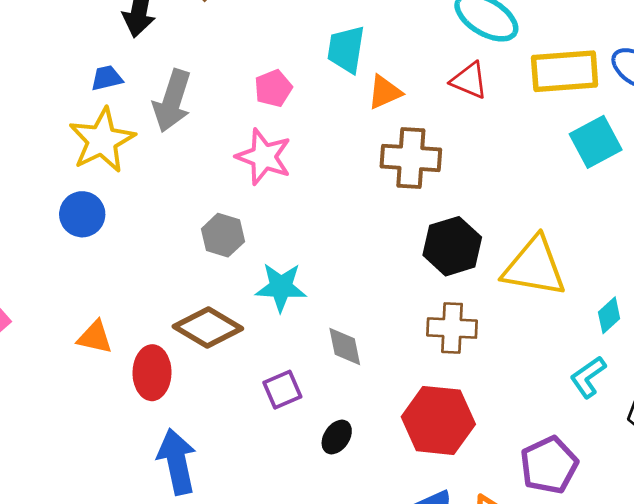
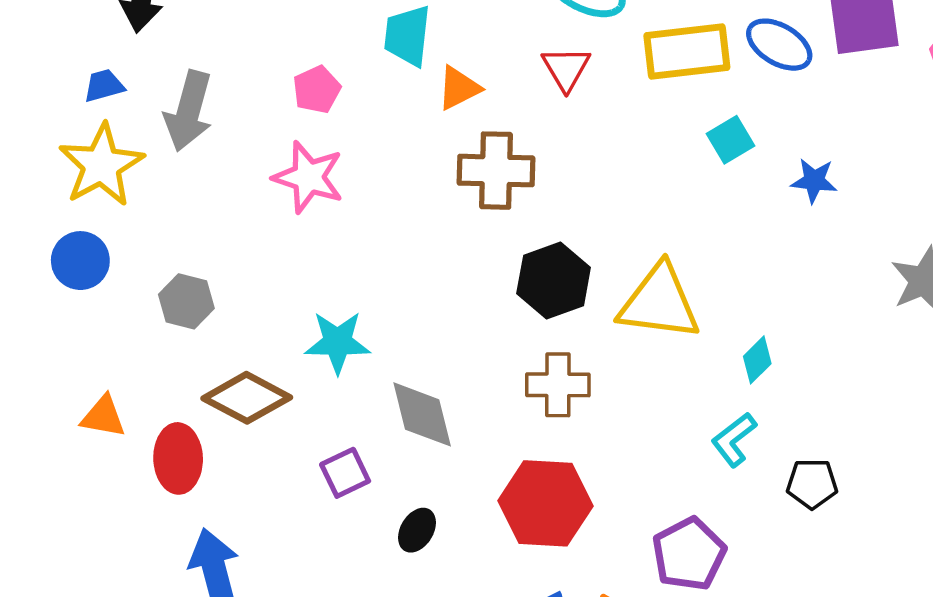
red triangle: (469, 80) -> (566, 68), turned 39
cyan square: (596, 142) -> (730, 140), size x0.7
gray hexagon: (223, 235) -> (186, 301), moved
gray diamond: (345, 347) -> (422, 414), size x1.4

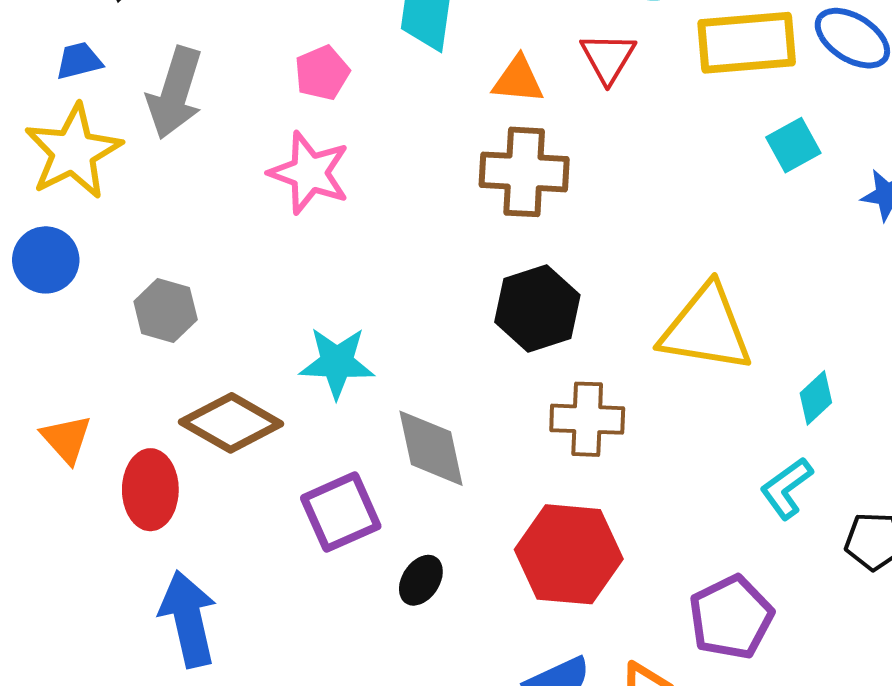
orange triangle: (459, 88) -> (518, 80), moved, turned 30
black hexagon: (554, 281) -> (537, 309), moved
orange triangle: (103, 416) -> (66, 439), turned 36
purple square: (345, 473) -> (341, 512), size x1.4

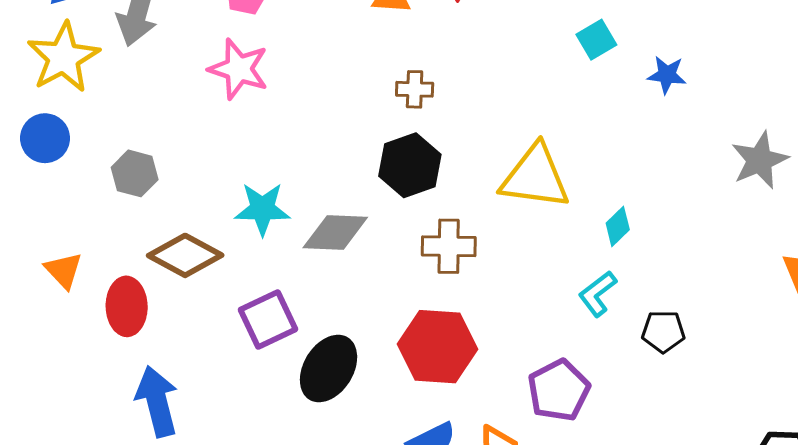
brown cross: (524, 172) -> (415, 89), moved, size x0.6
gray diamond: (431, 448) -> (335, 233), moved, turned -74
black ellipse: (421, 580) -> (329, 369), size x1.8

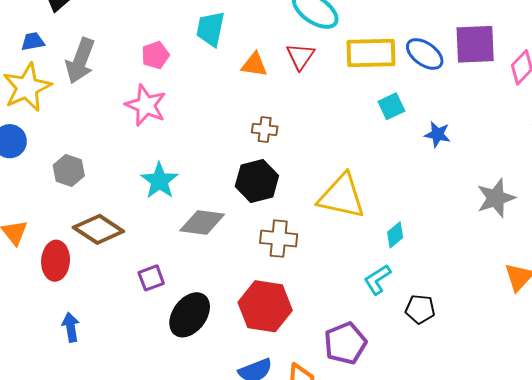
cyan star: (262, 209) -> (159, 181), moved, turned 30
purple square: (268, 319) -> (151, 278), size x0.7
blue arrow: (157, 401) -> (71, 327), size x0.6

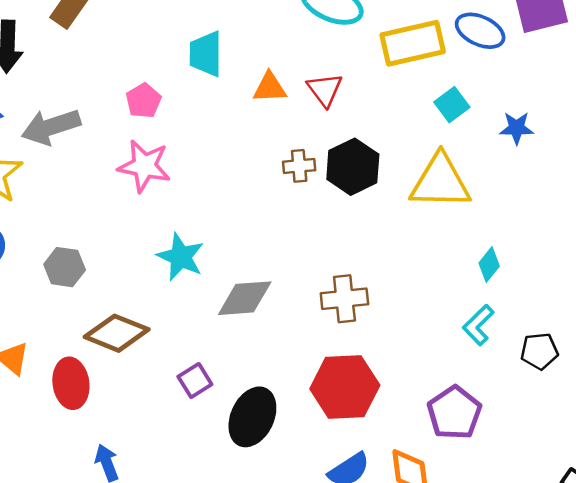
red triangle: (300, 56) -> (325, 90), moved
gray arrow: (80, 61) -> (51, 127), turned 63
black hexagon: (257, 181) -> (353, 167), moved
yellow triangle: (342, 196) -> (440, 182), moved

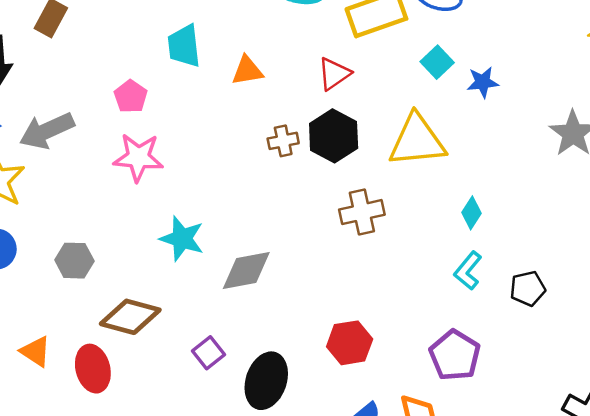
red triangle: (325, 90) -> (334, 74), moved, turned 39
cyan square: (452, 105) -> (437, 62), moved
brown cross: (344, 299) -> (362, 212), moved
red hexagon: (345, 387) -> (350, 343), size x0.7

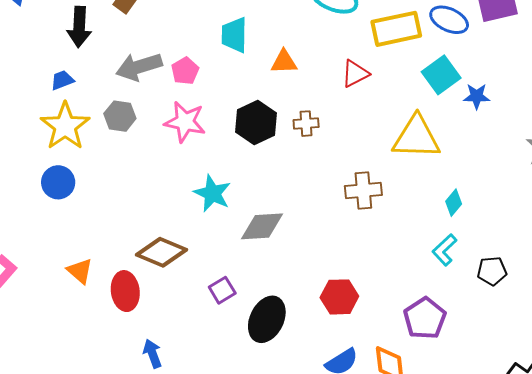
cyan square: (437, 62) -> (441, 75), size x1.4
gray arrow: (47, 131) -> (139, 67), moved
black hexagon: (334, 136) -> (256, 122), moved
gray hexagon: (74, 261) -> (120, 116), moved

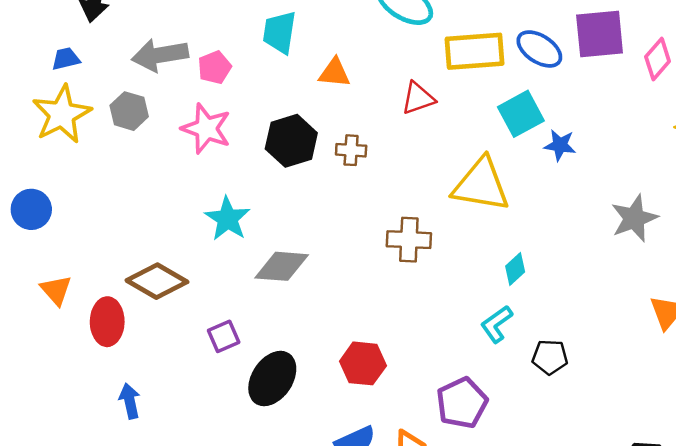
blue circle: (58, 182) -> (31, 209), moved

